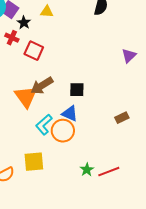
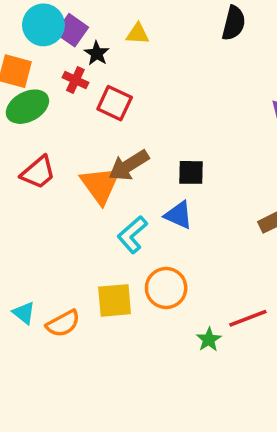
orange circle: (63, 131) -> (166, 288), moved
green star: (87, 170) -> (209, 340), moved

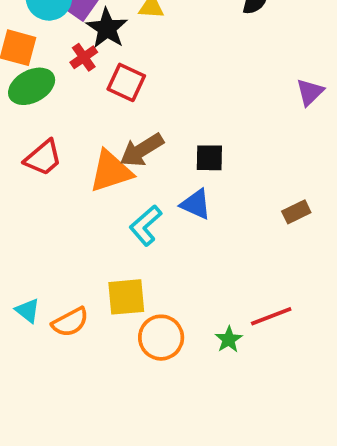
black star: (97, 53) -> (107, 28), size x1.5
red cross: (75, 80) -> (84, 57), turned 30
orange triangle: (100, 185) -> (111, 171), turned 48
orange circle: (166, 288) -> (161, 338), moved

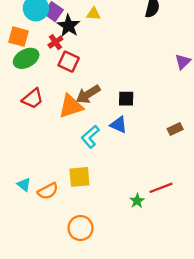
red square: (126, 82) -> (69, 62), moved
orange circle: (161, 338) -> (80, 228), moved

